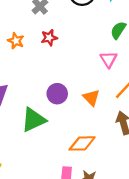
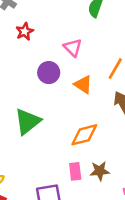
pink triangle: (109, 59) -> (73, 48), moved
purple circle: (57, 94) -> (49, 73), moved

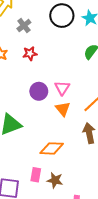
pink triangle: (73, 48) -> (62, 88), moved

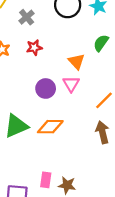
orange triangle: (63, 109) -> (76, 61), moved
orange diamond: (52, 148) -> (50, 127), moved

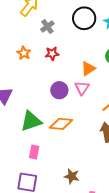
orange triangle: (76, 61) -> (88, 69), turned 35
pink rectangle: (46, 180) -> (34, 152), moved

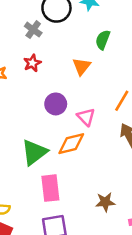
gray cross: (47, 26) -> (33, 30), moved
pink triangle: (82, 88) -> (86, 117), moved
pink rectangle: (34, 152) -> (50, 188), size x1.5

